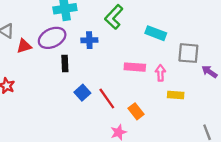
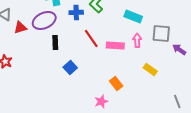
blue cross: (89, 40) -> (76, 12), moved
pink arrow: (160, 73) -> (137, 40), moved
yellow rectangle: (176, 95) -> (150, 69), turned 32
red line: (107, 98) -> (91, 38), moved

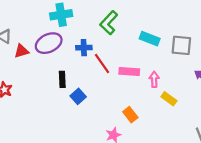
blue cross: (76, 12) -> (84, 48), moved
gray square: (161, 33) -> (181, 45), moved
pink arrow: (137, 40) -> (154, 79), moved
black rectangle: (55, 42) -> (62, 79), moved

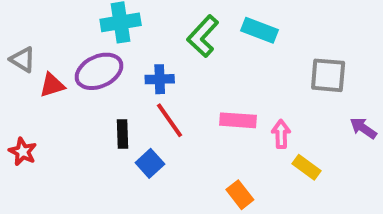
cyan rectangle: (150, 39) -> (260, 30), moved
red line: (102, 64) -> (169, 120), moved

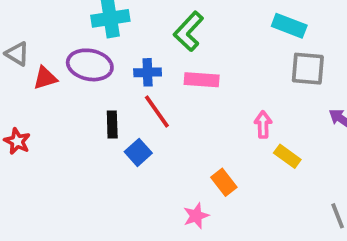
cyan rectangle: (260, 30) -> (289, 26), moved
purple ellipse: (99, 71) -> (90, 65), turned 36
pink rectangle: (238, 120) -> (202, 80), moved

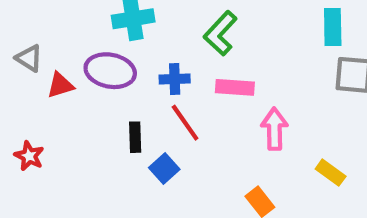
cyan rectangle: (289, 26) -> (333, 27), turned 68
pink arrow: (263, 125) -> (274, 129), moved, size x1.4

